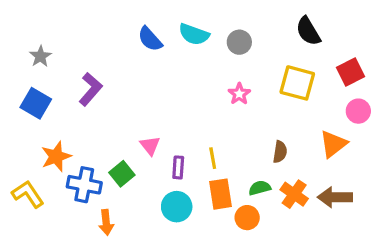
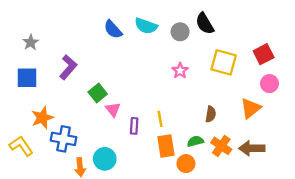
black semicircle: (308, 31) -> (205, 24), moved
blue square: (36, 103) -> (27, 78), turned -30
green square: (122, 174) -> (98, 93), moved
cyan circle: (177, 207) -> (105, 159), moved

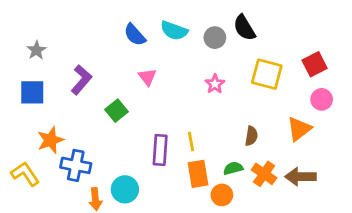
pink triangle: (113, 109) -> (147, 77), moved
purple rectangle: (134, 126) -> (160, 150), size x1.5

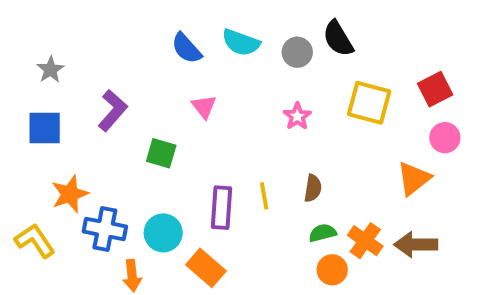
green square: (116, 111) -> (161, 153), turned -35
brown semicircle: (251, 136) -> (313, 188), moved
orange rectangle: (198, 174) -> (206, 268), moved, turned -40
cyan circle: (125, 189) -> (163, 233), moved
orange circle: (222, 195) -> (332, 270), moved

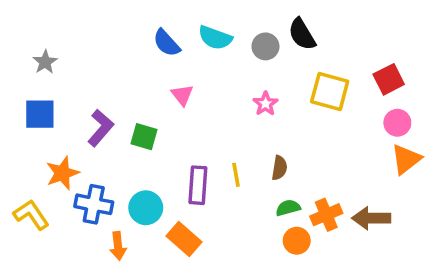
purple L-shape: (113, 110) -> (101, 128), moved
orange triangle: (414, 178) -> (406, 159), moved
orange cross: (365, 241) -> (326, 215), turned 32

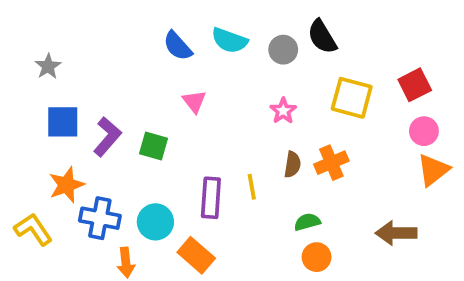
blue square: (40, 114) -> (63, 122), moved
brown semicircle: (279, 168) -> (292, 164), moved
orange cross: (326, 215) -> (331, 163), moved

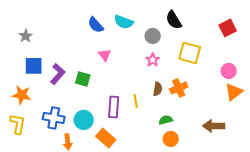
gray circle: (283, 50) -> (153, 36), moved
red square: (415, 85) -> (228, 28), moved
orange star: (67, 185) -> (22, 95), moved, turned 30
yellow L-shape: (33, 229) -> (18, 124), turned 45

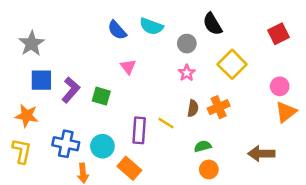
gray star: (26, 36) -> (32, 44), size x1.5
yellow square: (190, 53) -> (232, 64), turned 30
yellow line: (136, 101) -> (166, 123), turned -48

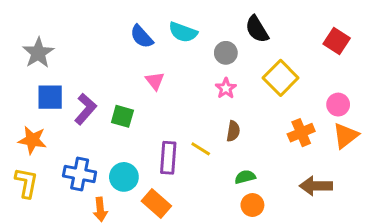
red square: (278, 34) -> (337, 41), turned -30
orange cross: (219, 107) -> (301, 133), moved

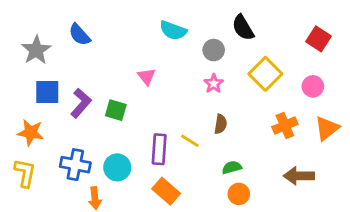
blue semicircle: (142, 37) -> (79, 35), moved
pink circle: (338, 105) -> (313, 86), moved
orange rectangle: (156, 204) -> (166, 191), moved

